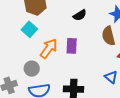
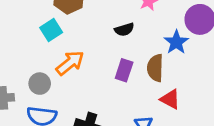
purple rectangle: (72, 46) -> (124, 70), moved

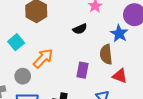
cyan square: (51, 30) -> (16, 42), moved
purple rectangle: (124, 70) -> (83, 70), moved

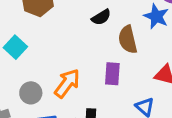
brown semicircle: (106, 54) -> (128, 40), moved
orange arrow: (43, 58) -> (67, 83), moved

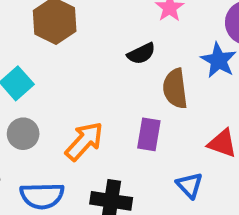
gray circle: (31, 93) -> (23, 134), moved

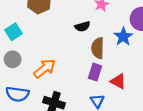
purple rectangle: (149, 134) -> (95, 72), moved

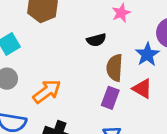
red triangle: (118, 81) -> (142, 89), moved

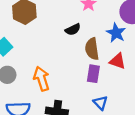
orange arrow: (47, 91) -> (41, 79), turned -60

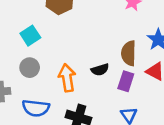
black semicircle: (73, 29) -> (100, 70), moved

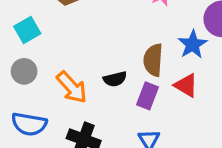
orange arrow: (67, 78) -> (72, 87), turned 144

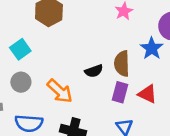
black semicircle: (115, 79) -> (94, 71), moved
red triangle: (186, 85) -> (147, 94), moved

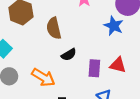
brown semicircle: (122, 64) -> (54, 28), moved

